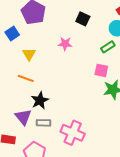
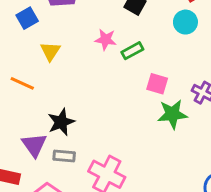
green rectangle: (108, 47) -> (132, 51), moved
orange line: (26, 78) -> (22, 83), moved

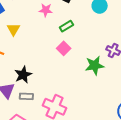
pink star: (106, 39) -> (46, 10), moved
pink square: (157, 84) -> (64, 48), moved, turned 32

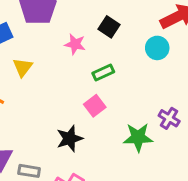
black star: (23, 75) -> (70, 139), moved

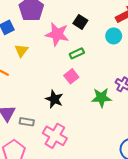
pink star: (75, 44) -> (57, 34), size x1.6
black star: (70, 139) -> (54, 99), turned -30

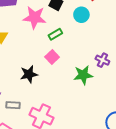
cyan circle: (114, 36) -> (81, 15), moved
black star: (54, 99) -> (29, 74), moved, turned -30

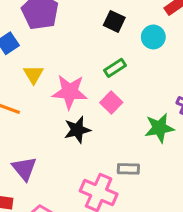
pink star: (35, 17) -> (70, 92), moved
gray rectangle: (13, 105) -> (128, 169), moved

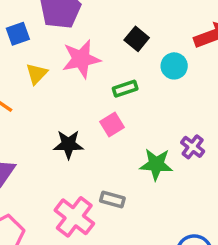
pink star: (70, 92) -> (81, 59), moved, turned -30

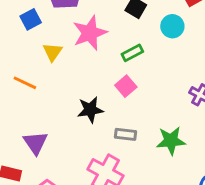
green star: (156, 164) -> (171, 141), moved
gray rectangle: (112, 200) -> (126, 134), moved

